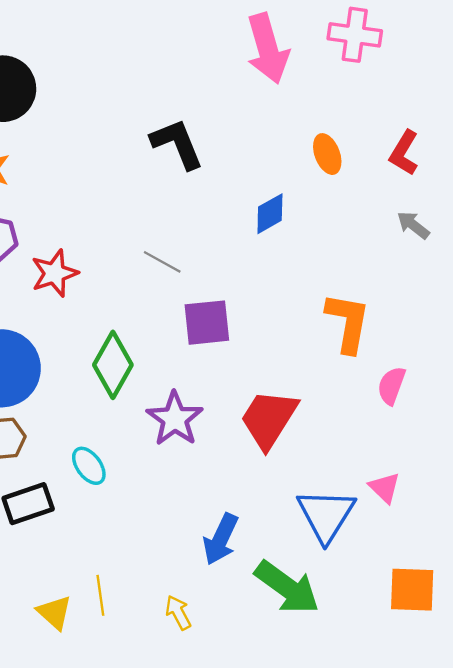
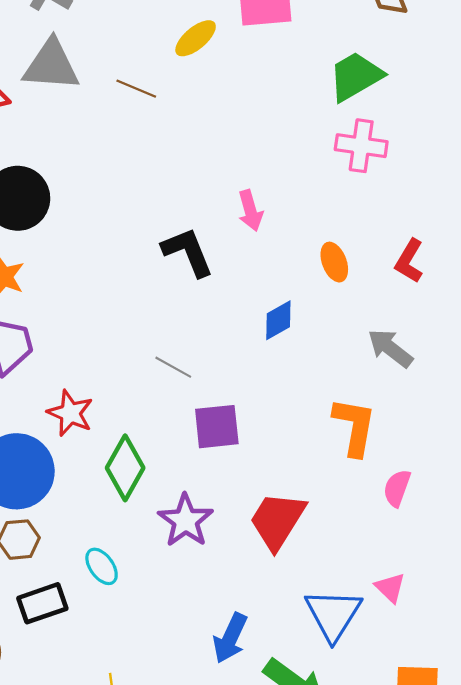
pink arrow: (268, 49) -> (250, 211), moved, size x0.6
gray arrow: (413, 225) -> (390, 348), moved, size x1.4
red star: (54, 273) -> (70, 413), moved, turned -30

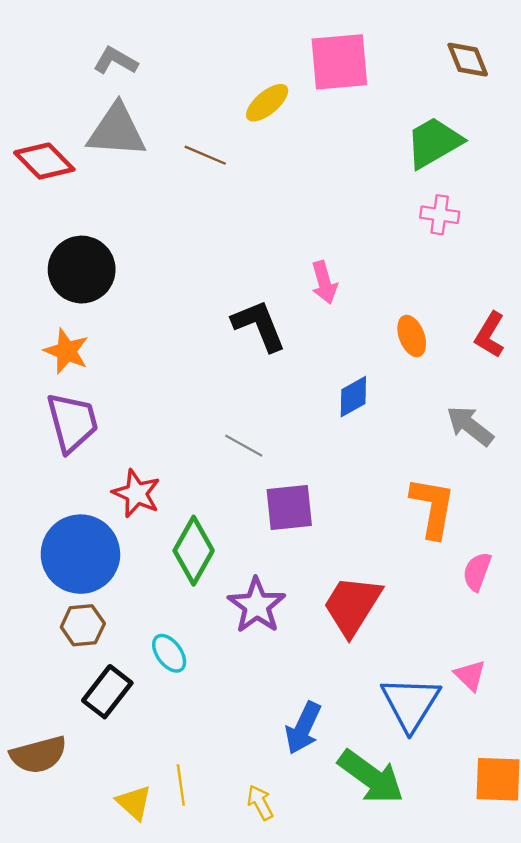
pink cross: (361, 146) -> (440, 215), size x0.7
black rectangle: (42, 603) -> (107, 692), turned -33

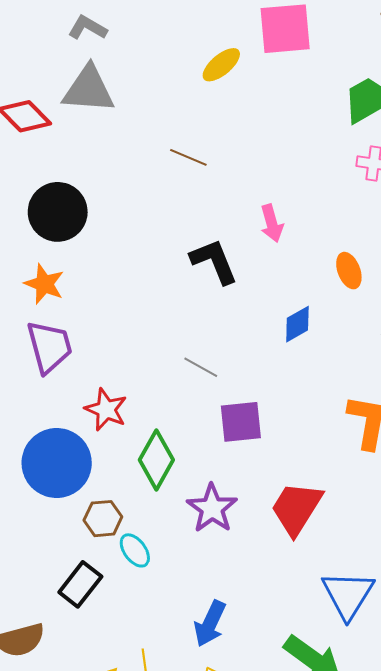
brown line: (205, 155) -> (188, 157), moved
brown hexagon: (83, 625) -> (103, 519), moved
blue arrow: (303, 728) -> (210, 624), moved

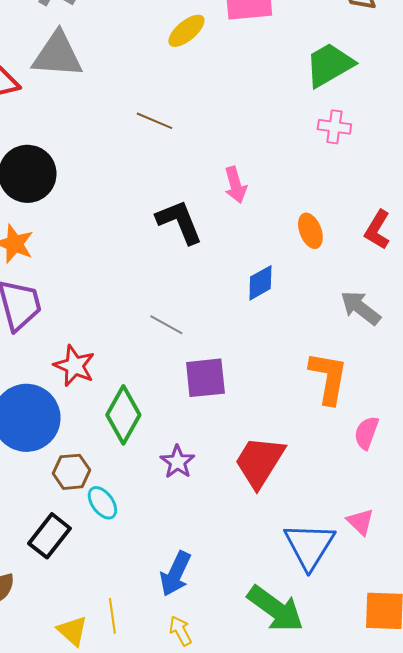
purple star: (212, 508) -> (177, 462), size x0.7

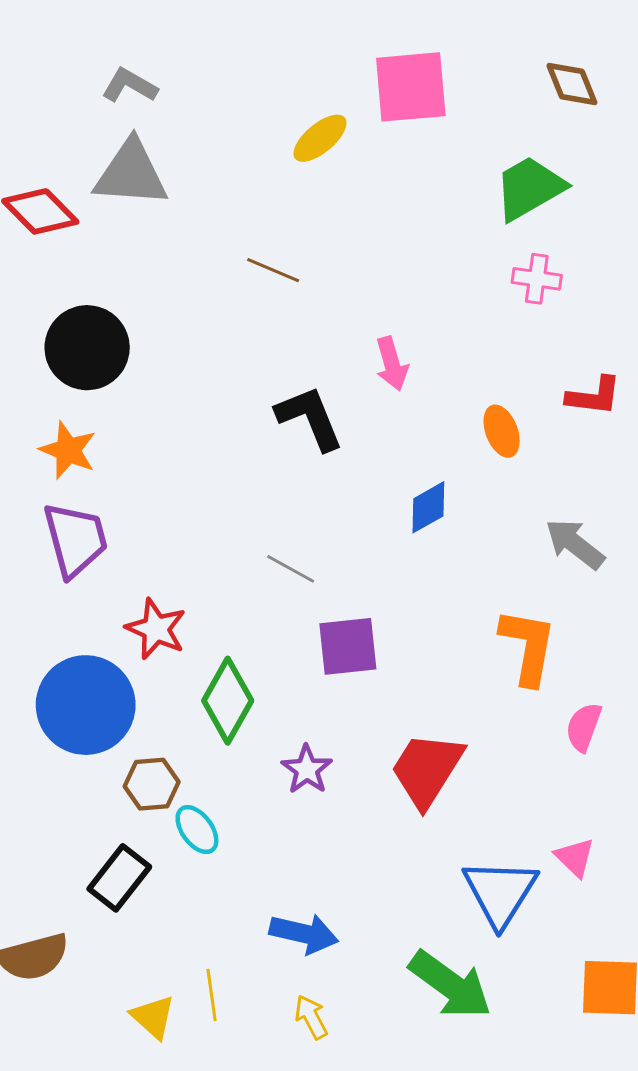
red L-shape: (377, 230) -> (594, 396), moved, turned -114
blue arrow: (175, 574) -> (304, 934), turned -102

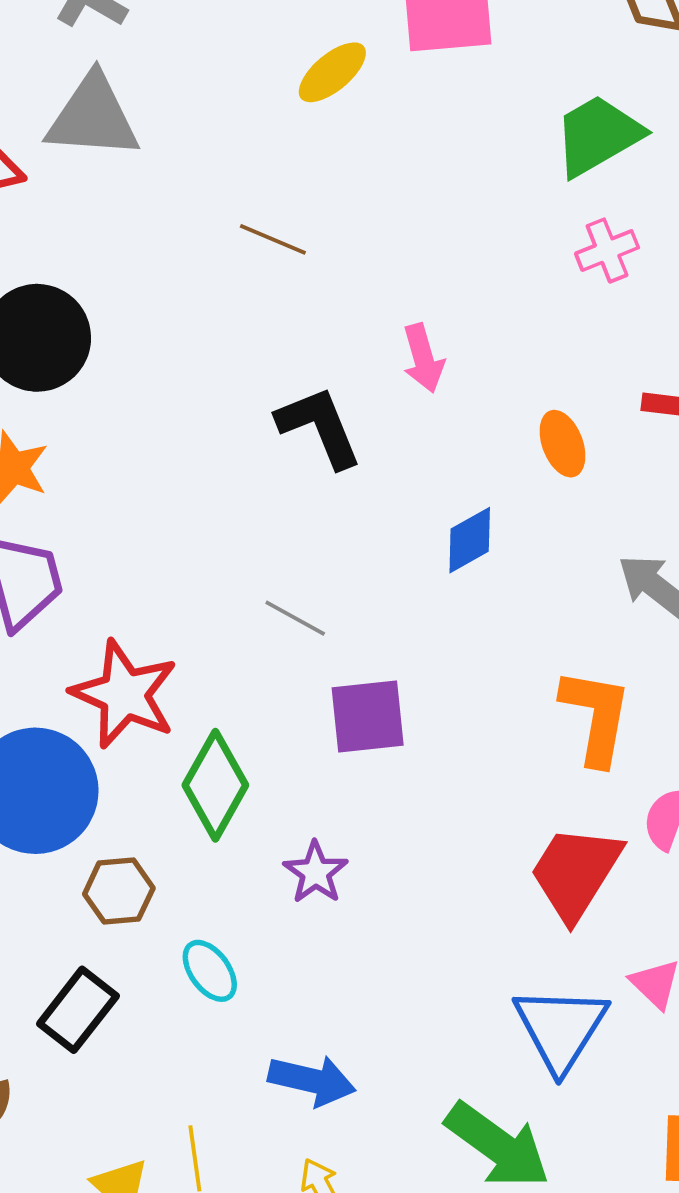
pink cross: (537, 279) -> (607, 251), turned -30
red star: (156, 629) -> (124, 694), size x1.4
red trapezoid: (427, 769) -> (575, 872), moved
cyan ellipse: (197, 830) -> (210, 971), moved

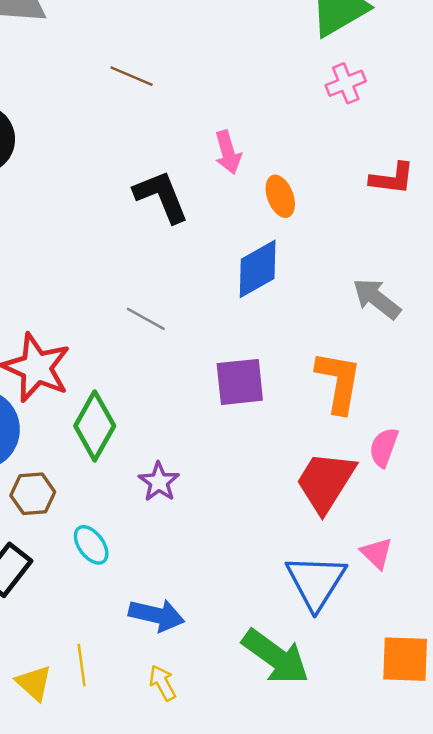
orange ellipse: (563, 444) -> (280, 196), moved
blue diamond: (470, 540) -> (258, 269), size x1.4
purple square: (368, 717) -> (240, 382), moved

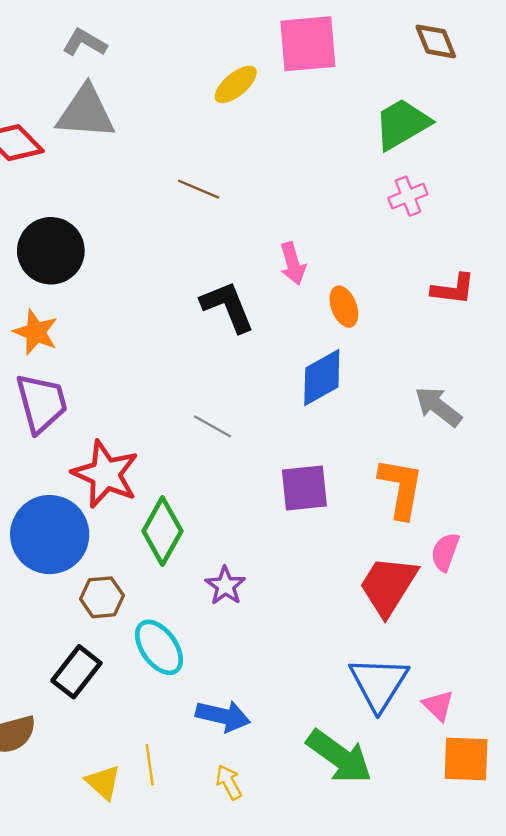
cyan ellipse: (91, 545) -> (159, 647), size x1.4
pink triangle: (377, 553) -> (438, 705), moved

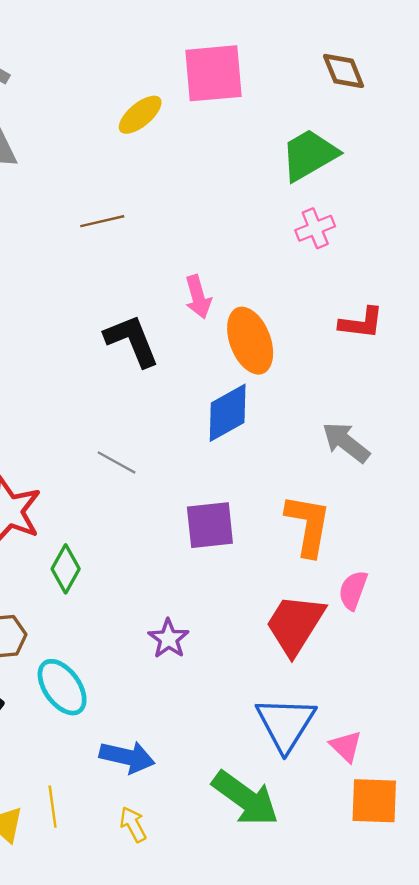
brown line: (199, 189) -> (102, 221), turned -36
orange ellipse: (344, 307) -> (250, 341), size x1.6
green diamond: (162, 531) -> (66, 569), size x0.7
purple star: (225, 586) -> (169, 639), moved

